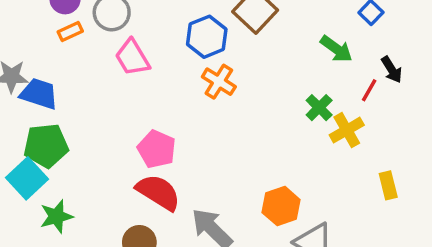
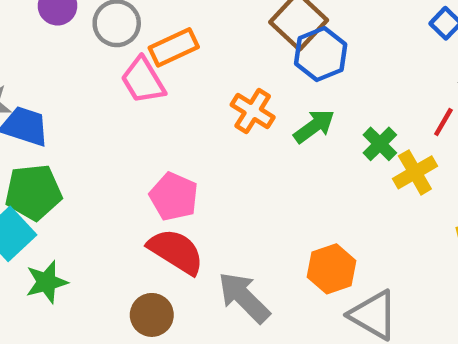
orange rectangle: (70, 32) -> (174, 47), moved, size x1.5
blue hexagon: (207, 37) -> (321, 54), moved
green arrow: (336, 49) -> (314, 126), moved, turned -72

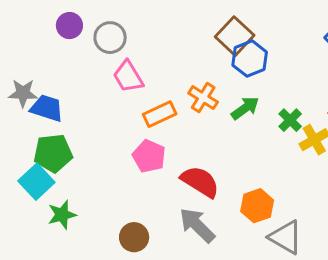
orange rectangle: (174, 47) -> (160, 114), moved
red semicircle: (176, 251) -> (200, 182), moved

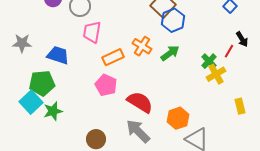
pink trapezoid: (128, 77) -> (92, 32), turned 40
blue trapezoid: (47, 108) -> (58, 55), moved
green cross: (290, 120) -> (209, 61), moved
green star: (62, 215) -> (53, 111), moved

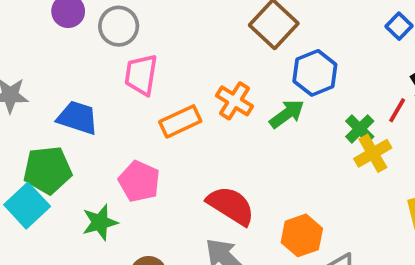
blue hexagon: (173, 20) -> (315, 73), moved
pink pentagon: (106, 85) -> (139, 181), moved
green star: (53, 111) -> (100, 222), moved

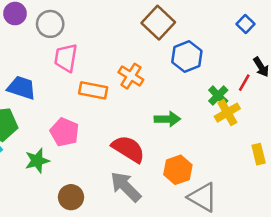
green arrow: (287, 114) -> (167, 119), moved, turned 35
orange rectangle: (180, 121) -> (93, 90), turned 36

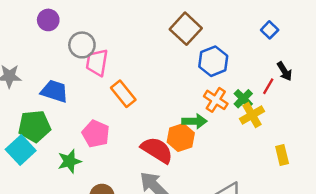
gray circle: (50, 24) -> (82, 45), moved
orange cross: (131, 76) -> (216, 100), moved
orange rectangle: (93, 90) -> (123, 94), turned 40
orange hexagon: (178, 170) -> (181, 137), moved

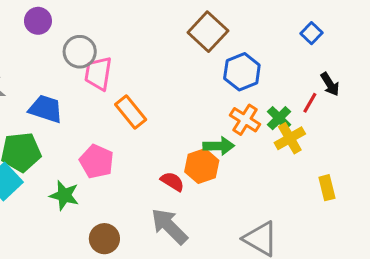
red semicircle: (157, 150) -> (172, 181), size x0.6
green star: (69, 161) -> (64, 195), turned 30

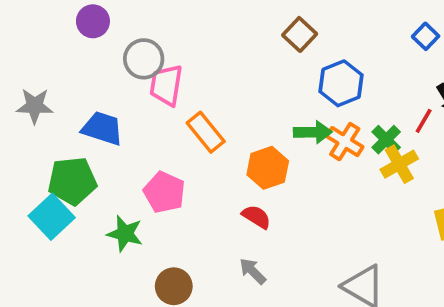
brown square: (208, 32) -> (300, 34), size x0.7
green arrow: (219, 146) -> (313, 132), moved
orange hexagon: (202, 166) -> (268, 168), moved
gray arrow: (169, 226) -> (253, 271), size x0.6

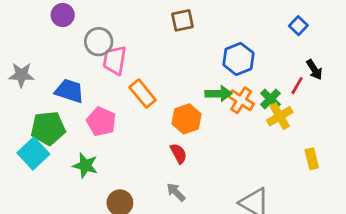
brown square: (300, 34) -> (183, 20), moved, turned 35
pink pentagon: (164, 192) -> (101, 122), moved
red semicircle: (256, 217) -> (179, 154), turned 30

